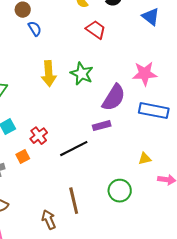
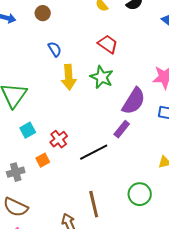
blue semicircle: (35, 29) -> (55, 49), moved
red trapezoid: (96, 30) -> (108, 44), moved
purple rectangle: (102, 126) -> (122, 129), turned -36

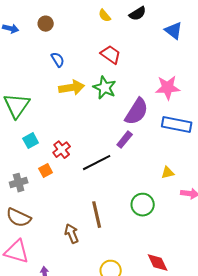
yellow arrow: (69, 77) -> (72, 88), turned -95

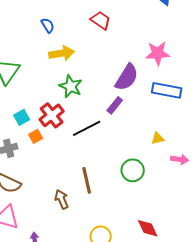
green star: (105, 88) -> (71, 86), moved
cyan square: (31, 141) -> (22, 117), moved
red cross: (62, 150) -> (52, 115), size x1.4

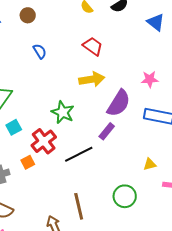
yellow arrow: (62, 53) -> (92, 79), moved
pink star: (158, 53) -> (150, 79), size x0.7
cyan square: (22, 117) -> (14, 127), moved

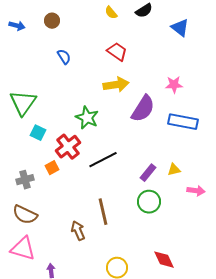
cyan square: (14, 127) -> (38, 133), turned -35
purple rectangle: (107, 131) -> (148, 173), moved

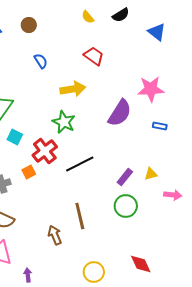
yellow arrow: (116, 85) -> (73, 89), moved
pink star: (174, 85) -> (151, 89), size x1.5
blue rectangle: (183, 122) -> (160, 126), size x0.5

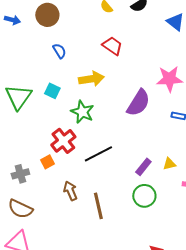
brown circle: (29, 25) -> (47, 15), size x1.5
cyan square: (15, 137) -> (52, 91), moved
brown arrow: (55, 235) -> (70, 191), moved

